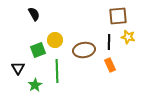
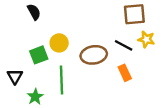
black line: (109, 42) -> (124, 45), turned -63

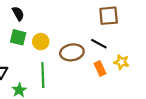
yellow star: (146, 39) -> (121, 62), moved
green square: (39, 55) -> (18, 37), moved, turned 35

